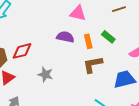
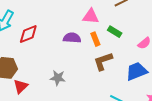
pink triangle: (78, 13) -> (91, 16), moved
red diamond: (22, 51) -> (28, 34), moved

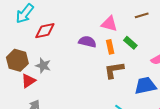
gray star: (58, 78) -> (43, 66), moved

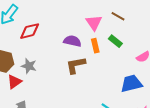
brown line: (142, 15) -> (118, 16), moved, turned 48
pink triangle: (109, 24) -> (94, 23), turned 42
brown L-shape: (114, 70) -> (76, 65), moved

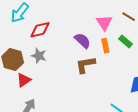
purple semicircle: (72, 41) -> (83, 41), turned 30
gray star: (29, 66) -> (39, 56), moved

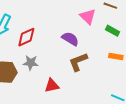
orange rectangle: (105, 46) -> (116, 56), moved, turned -56
red triangle: (24, 80) -> (52, 86), moved, turned 35

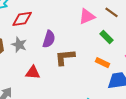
pink triangle: (88, 17) -> (87, 16), turned 36
purple semicircle: (70, 39) -> (49, 39), moved, turned 60

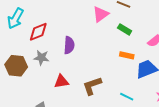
brown L-shape: (65, 57) -> (92, 86), moved

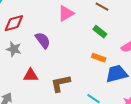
pink triangle: (101, 14) -> (66, 13), moved
purple semicircle: (69, 45) -> (43, 40), turned -48

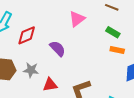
gray star: (14, 49) -> (31, 70), moved
orange rectangle: (99, 58) -> (117, 50), moved

